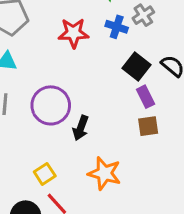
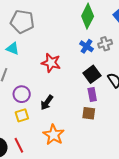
red star: (73, 33) -> (51, 63), moved
purple circle: (51, 105) -> (22, 94), moved, size x0.7
yellow square: (45, 174) -> (22, 115), moved

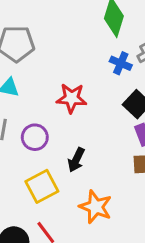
purple circle: (22, 94) -> (35, 137), moved
yellow square: (22, 115) -> (42, 186), size x1.5

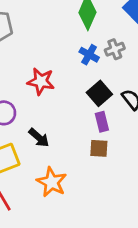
black arrow: (76, 160) -> (39, 138), turned -80

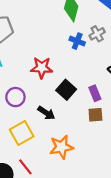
black square: (99, 93) -> (66, 90), moved
orange star: (52, 182) -> (61, 147), turned -30

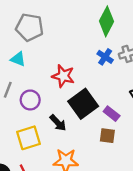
black square: (66, 90) -> (83, 104), size x1.4
purple rectangle: (95, 93) -> (112, 114), turned -42

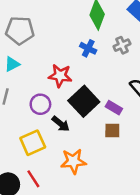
blue cross: (105, 57) -> (88, 48), moved
cyan triangle: (18, 59) -> (12, 64), turned -42
purple circle: (30, 100) -> (40, 104), moved

